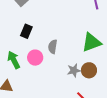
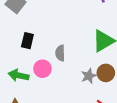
green arrow: (14, 60) -> (19, 75), turned -42

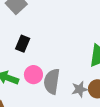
gray semicircle: (60, 53) -> (52, 81), moved, size x1.5

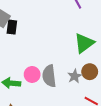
black rectangle: (23, 44) -> (12, 27), moved

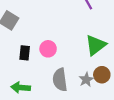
black rectangle: (12, 27) -> (25, 53), moved
pink circle: (32, 74) -> (48, 49), moved

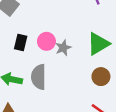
gray semicircle: (60, 80) -> (39, 77), moved
gray star: (86, 80) -> (63, 48), moved

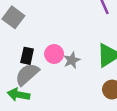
gray semicircle: (39, 77) -> (27, 74), moved, turned 50

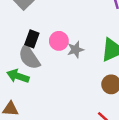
gray semicircle: (27, 74) -> (29, 57), turned -90

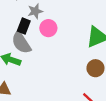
gray star: (76, 50) -> (35, 11), moved

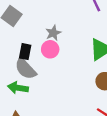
gray star: (35, 11) -> (53, 33), moved

